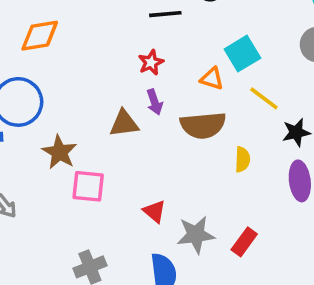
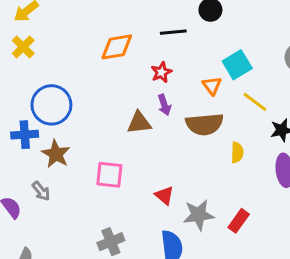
orange diamond: (40, 36) -> (117, 47), moved
orange triangle: (212, 79) -> (212, 86), turned 36
brown star: (59, 152) -> (56, 154), moved

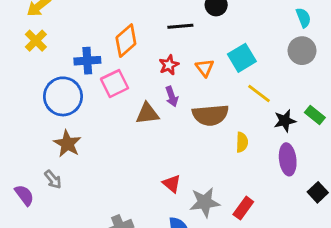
orange diamond: (117, 47) -> (126, 41), turned -32
orange triangle: (212, 86) -> (205, 68), moved
blue cross: (25, 135) -> (87, 61), moved
pink square: (109, 175) -> (115, 84), moved, turned -32

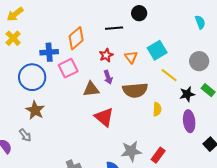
gray circle: (302, 51) -> (199, 61), moved
red triangle: (172, 184) -> (104, 117), moved, size x1.5

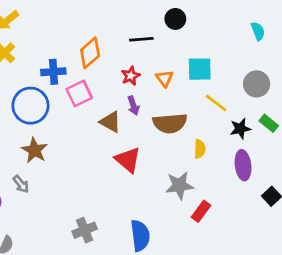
cyan square: (157, 50) -> (200, 69), turned 30
brown triangle: (91, 89) -> (110, 122), turned 36
gray star: (131, 151) -> (179, 185), moved

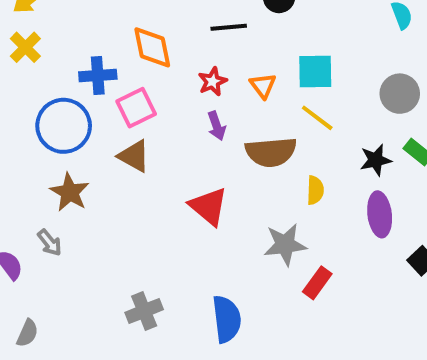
orange diamond: (90, 53) -> (152, 47), turned -60
yellow line: (216, 103) -> (317, 118), moved
brown triangle: (110, 122) -> (134, 156), moved

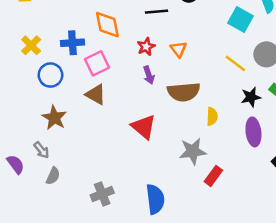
yellow cross: (25, 47) -> (31, 45), moved
cyan square: (315, 71) -> (241, 19), moved, turned 30
yellow line: (317, 118) -> (235, 63), moved
blue circle: (64, 126) -> (50, 75), size x0.7
gray semicircle: (27, 333) -> (53, 176), moved

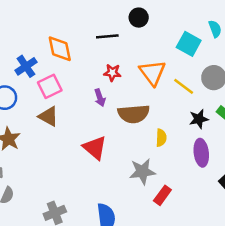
blue cross: (72, 43) -> (26, 66), turned -30
red star: (146, 47) -> (112, 73), moved, turned 30
orange triangle: (178, 49) -> (152, 73), moved, size x1.6

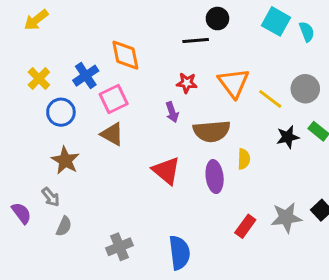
black line: (107, 36) -> (196, 40), moved
cyan square: (189, 44) -> (276, 21), moved
purple ellipse: (201, 153) -> (215, 177), moved
gray star: (142, 172) -> (286, 218), moved

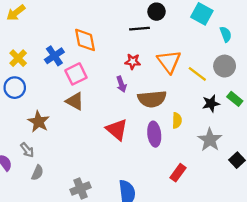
cyan semicircle: (307, 32) -> (226, 34), moved
blue circle: (61, 112) -> (15, 88), moved
gray star: (286, 218) -> (210, 140), moved, turned -30

